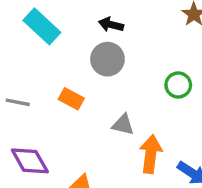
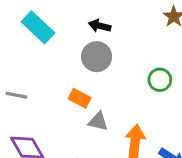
orange rectangle: (71, 99) -> (80, 98), moved
gray triangle: (123, 125) -> (98, 121), moved

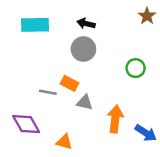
cyan rectangle: (38, 27) -> (35, 25), turned -44
gray line: (16, 95) -> (48, 92), moved

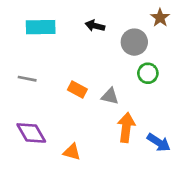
gray circle: (83, 49) -> (134, 42), moved
gray line: (48, 92) -> (27, 79), moved
gray triangle: (85, 102) -> (110, 96), moved

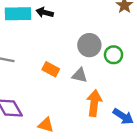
black arrow: (95, 26) -> (45, 12), moved
gray circle: (134, 42) -> (89, 45), moved

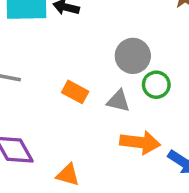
green circle: (114, 55) -> (156, 85), moved
orange arrow: (94, 103) -> (140, 142), turned 90

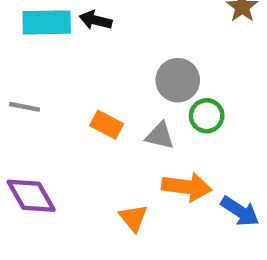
orange triangle: (68, 175) -> (133, 218), moved, turned 35

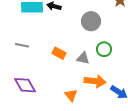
gray circle: (178, 80) -> (91, 21), moved

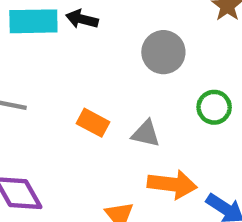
green circle: (104, 49) -> (214, 107), moved

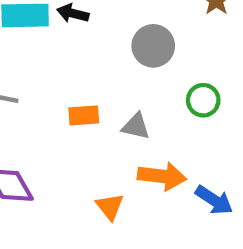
orange rectangle: (93, 123) -> (84, 115), turned -32

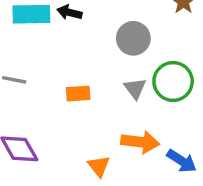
green circle: (203, 100) -> (173, 81), size x1.5
gray triangle: (136, 126) -> (135, 88), moved, turned 40

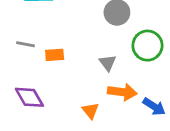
gray triangle: (135, 88) -> (108, 63), moved
orange rectangle: (78, 94) -> (55, 55), moved

